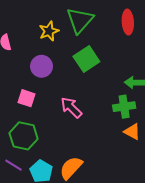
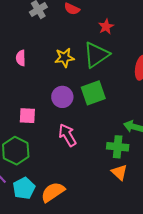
purple circle: (42, 66) -> (62, 97), moved
pink square: (27, 98) -> (27, 116), turned -30

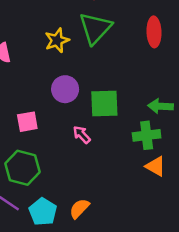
green square: (93, 93) -> (104, 103), moved, turned 30
pink arrow: (67, 135) -> (82, 135), size x0.7
orange semicircle: (53, 192) -> (79, 208), size x0.7

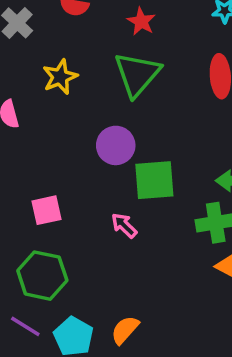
yellow star: (57, 40) -> (60, 77), moved
purple circle: (65, 89) -> (116, 145), moved

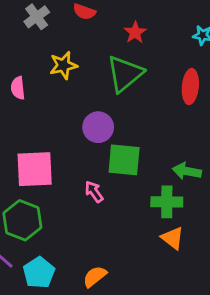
pink square: (47, 210) -> (35, 169), size x1.6
orange semicircle: (125, 330) -> (95, 276), moved

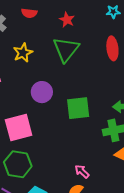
purple circle: (98, 127) -> (42, 92), moved
pink arrow: (94, 192) -> (82, 171), moved

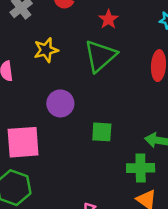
green square: (78, 108) -> (102, 132), size x0.7

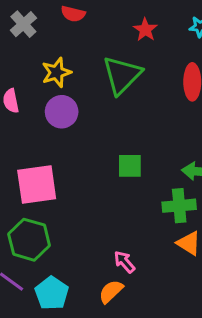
red star: (108, 19) -> (145, 30), moved
purple circle: (60, 103) -> (62, 112), moved

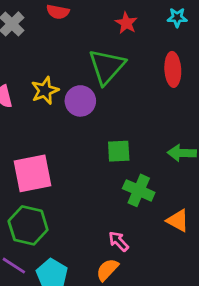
yellow star: (56, 73) -> (45, 90), moved
purple circle: (62, 112) -> (80, 101), moved
green cross: (179, 206) -> (139, 190), moved, turned 32

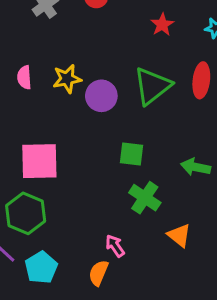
green triangle: (107, 67) -> (152, 86), moved
orange semicircle: (107, 270) -> (98, 273), turned -30

